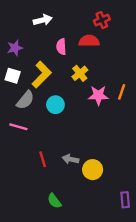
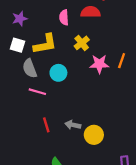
yellow L-shape: (42, 75) -> (45, 44), turned 35
gray semicircle: (25, 100) -> (30, 68), turned 120
pink line: (18, 127) -> (37, 92), moved

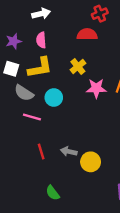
pink semicircle: (64, 17) -> (41, 40), moved
gray semicircle: (30, 68) -> (24, 93), turned -36

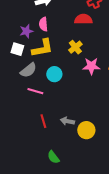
purple star: (14, 41) -> (26, 31), moved
gray semicircle: (24, 93) -> (28, 70), turned -72

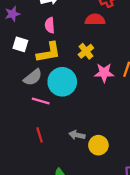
purple star: (26, 31) -> (12, 14), moved
white square: (17, 49) -> (20, 44), moved
cyan circle: (54, 74) -> (62, 82), size x1.6
red line: (43, 121) -> (40, 135), moved

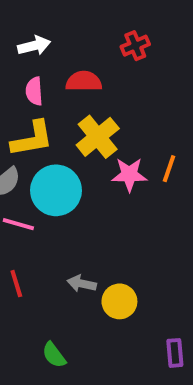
red semicircle: (95, 20) -> (84, 81), moved
yellow cross: (86, 51) -> (98, 137), size x1.5

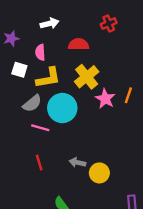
pink semicircle: (34, 91) -> (40, 52), moved
pink star: (129, 174) -> (105, 99), turned 30

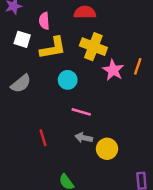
yellow cross: (87, 77) -> (93, 47), turned -30
gray semicircle: (32, 103) -> (21, 84), moved
cyan circle: (62, 108) -> (68, 80), size x0.6
pink line: (40, 128) -> (81, 112), moved

